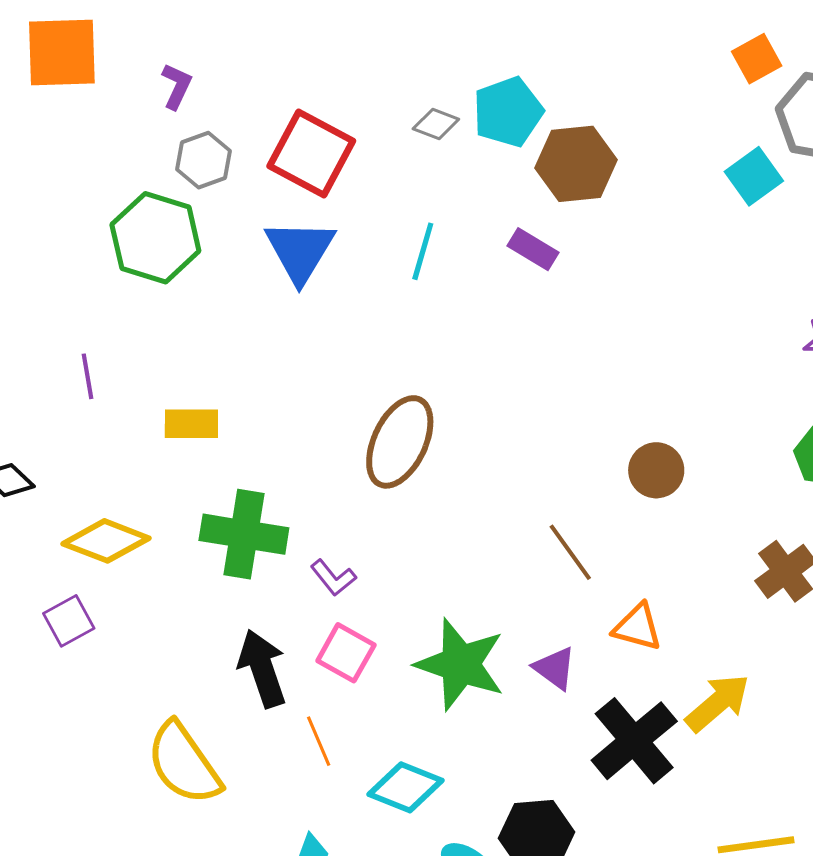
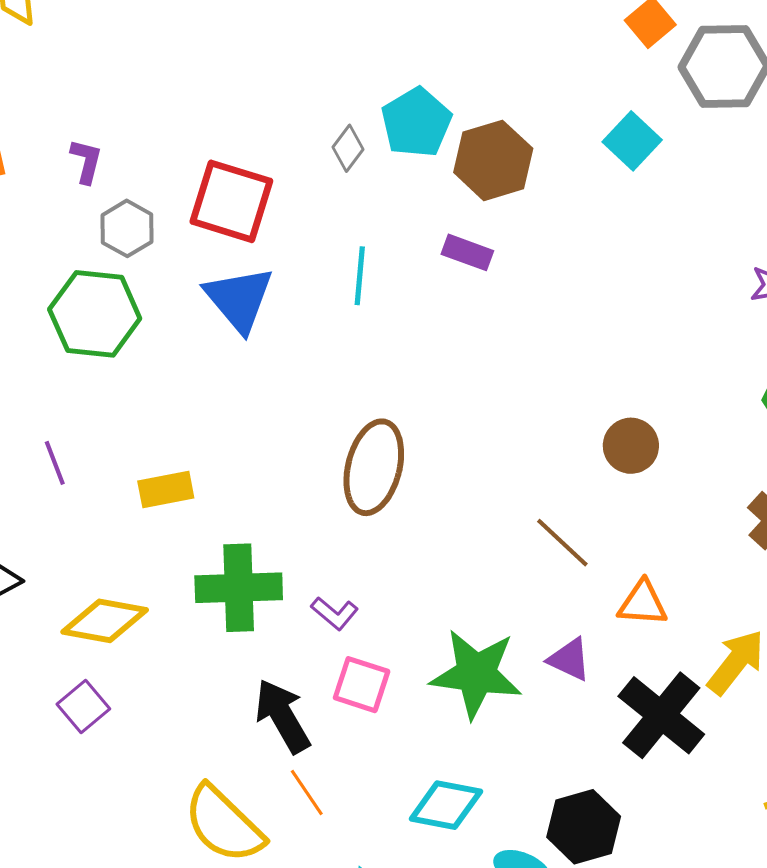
gray diamond: (436, 124) -> (348, 148), turned -63
cyan square: (754, 176) -> (632, 141), moved
orange line: (319, 741) -> (307, 793), moved

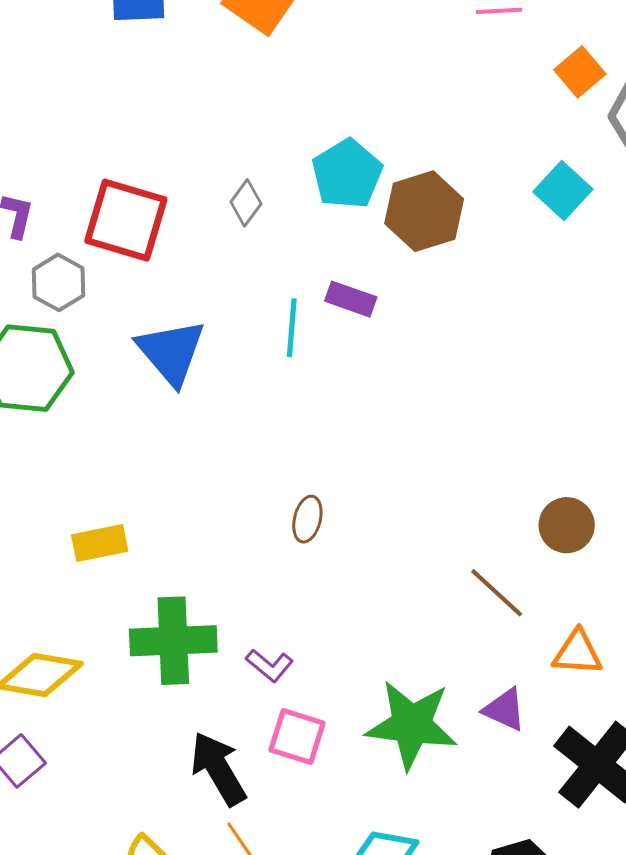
gray diamond: (348, 148) -> (246, 203), moved
red square: (231, 201) -> (126, 220), moved
purple rectangle: (467, 252) -> (351, 299), moved
brown circle: (631, 446) -> (567, 525), moved
brown ellipse: (374, 467) -> (307, 519), size x0.5

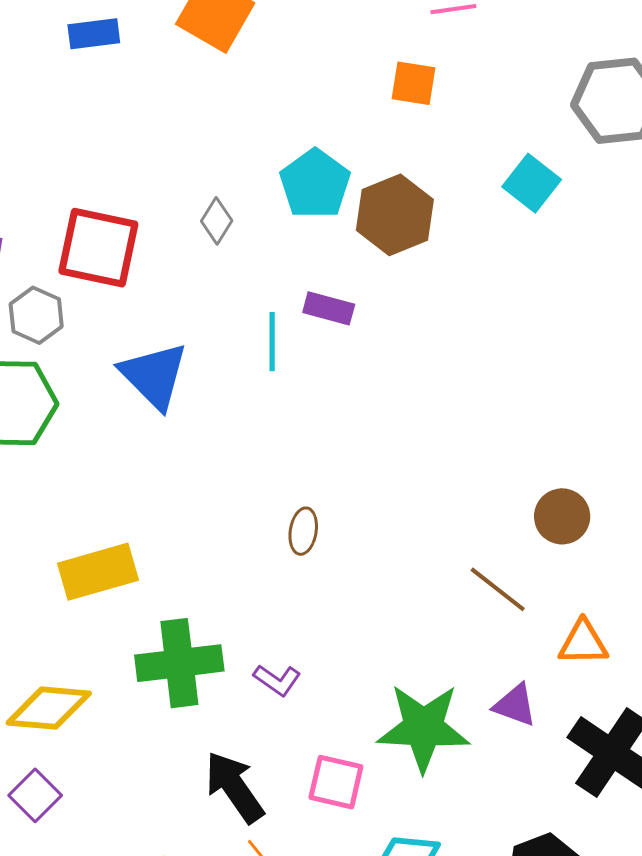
orange square: (580, 72) -> (414, 83), moved, turned -36
yellow rectangle: (100, 543) -> (98, 572), size x1.4
pink square: (297, 737) -> (336, 782), moved

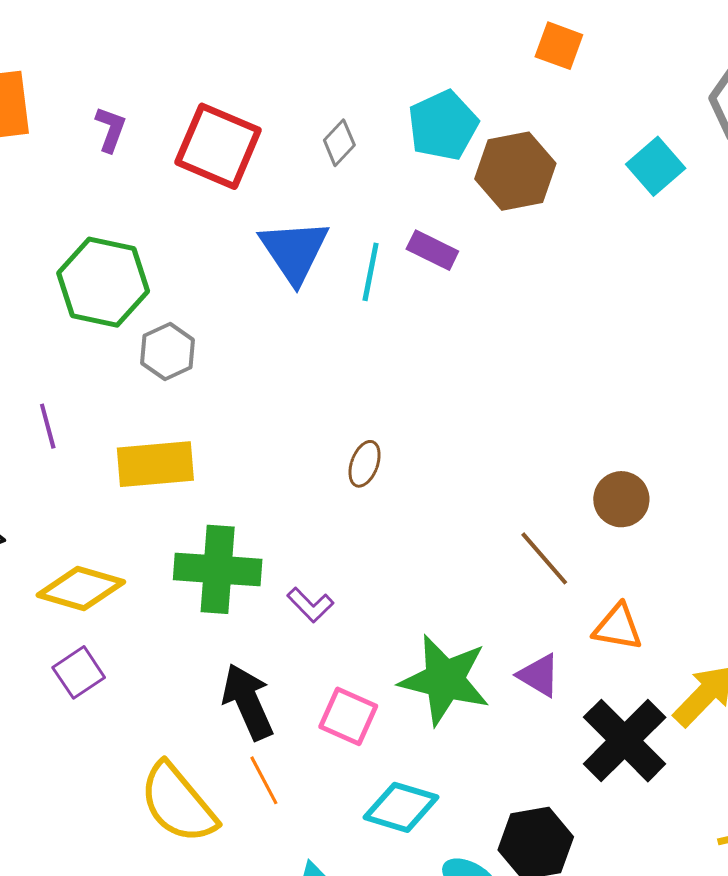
gray hexagon: (36, 315) -> (168, 352), moved
blue triangle: (154, 376) -> (294, 251), moved
purple square: (35, 795) -> (79, 672), moved

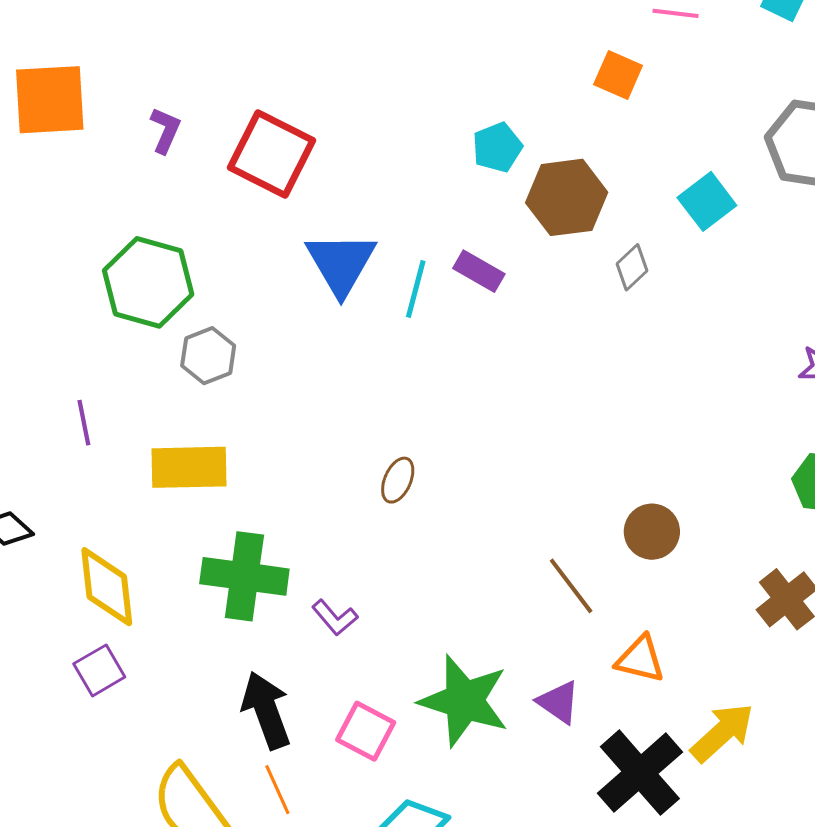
cyan pentagon: (443, 125) -> (497, 147), size x0.7
gray diamond: (339, 143) -> (632, 267), moved
yellow diamond: (81, 588) -> (107, 587), turned 64

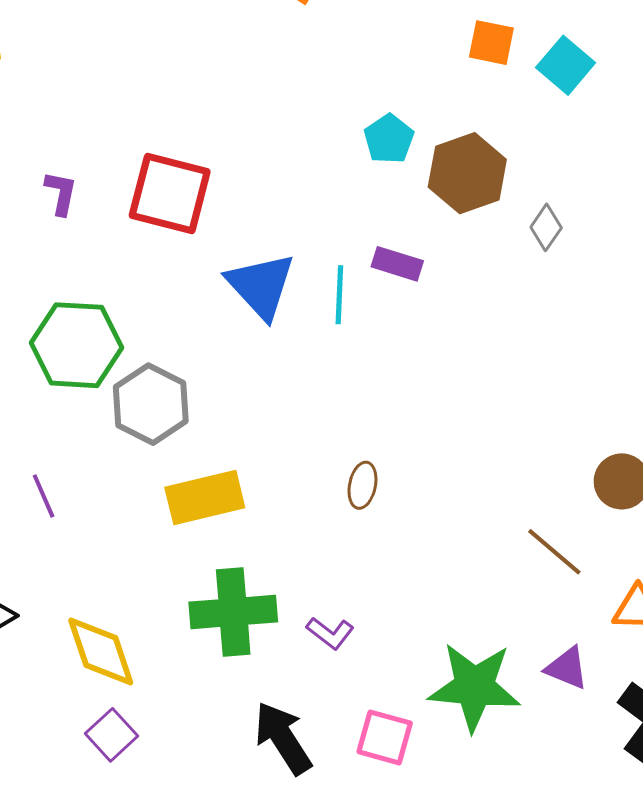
cyan square: (707, 201) -> (566, 65), moved
gray hexagon: (208, 356) -> (151, 404), size x1.4
yellow rectangle: (189, 467) -> (205, 497), moved

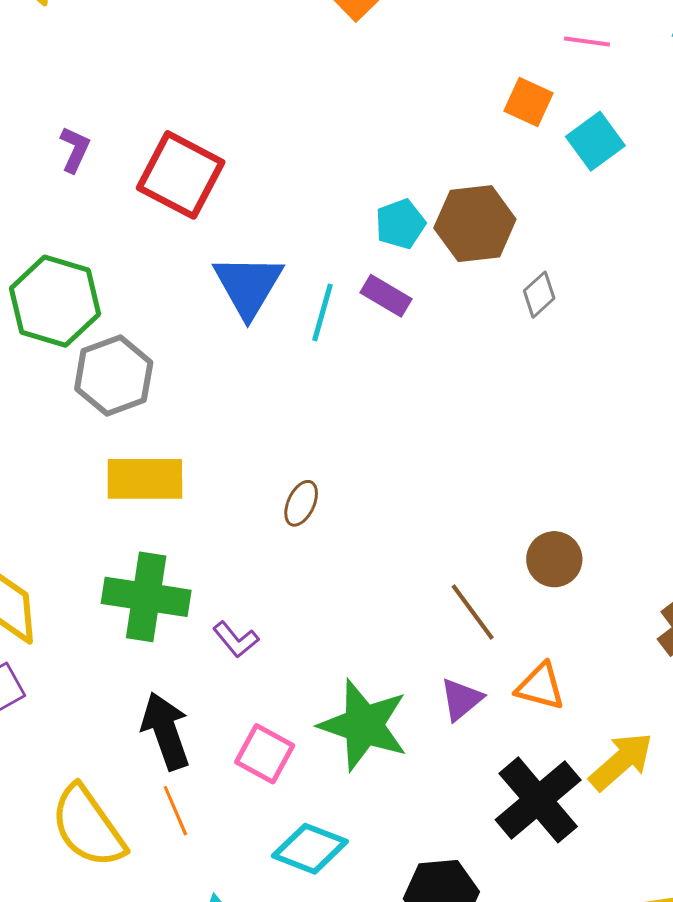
cyan pentagon: (389, 139) -> (400, 224), moved
purple triangle: (567, 668) -> (461, 699), moved, turned 45

